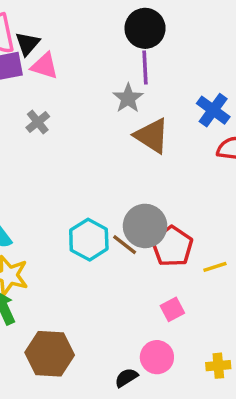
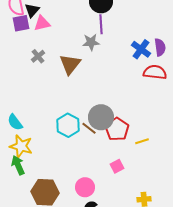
pink triangle: (45, 66) -> (42, 23), turned -30
gray star: (128, 98) -> (91, 42), turned 30
brown triangle: (152, 136) -> (70, 64), moved, turned 35
pink circle: (157, 357) -> (85, 187), moved

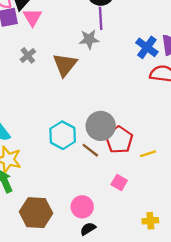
pink triangle: (42, 23) -> (32, 17), turned -48
brown line: (89, 128) -> (90, 150), moved
pink square: (117, 166) -> (119, 183), turned -32

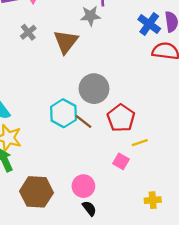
gray circle: (101, 126) -> (94, 89), moved
brown line: (90, 150) -> (83, 121), moved
yellow line: (148, 154) -> (140, 143), moved
black semicircle: (88, 229) -> (89, 208), turned 84

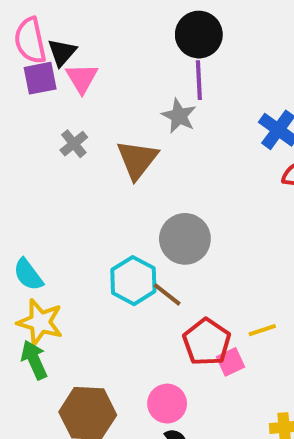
gray star: (90, 16) -> (179, 116), turned 30
red pentagon: (121, 118) -> (207, 342), moved
pink square: (121, 161) -> (231, 362), turned 35

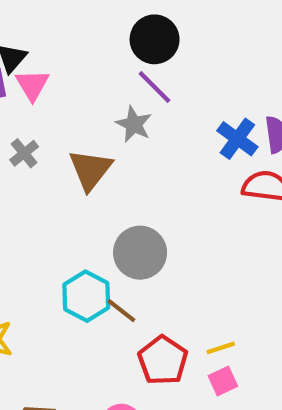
purple line: (199, 80) -> (155, 87), turned -42
pink square: (231, 362) -> (223, 381), moved

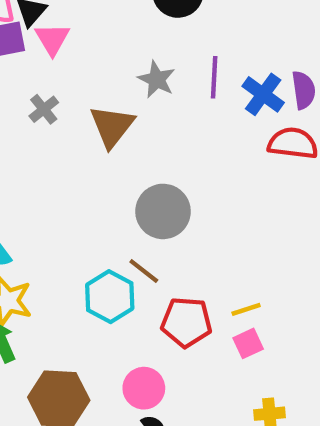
purple line: (155, 87) -> (214, 77), moved, turned 48
cyan hexagon: (86, 296) -> (110, 297), moved
red pentagon: (163, 360) -> (186, 322), turned -30

